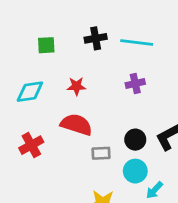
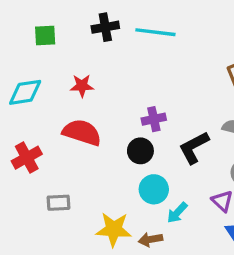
purple cross: (135, 83) -> (154, 119), moved
black circle: (135, 140) -> (140, 151), moved
gray rectangle: (101, 153) -> (59, 203), moved

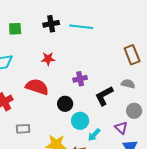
red star: (82, 86) -> (48, 59), moved
black circle: (140, 151) -> (65, 104), moved

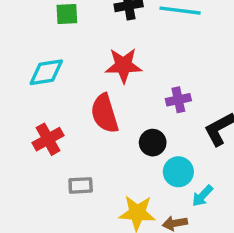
red star: (48, 59) -> (123, 65), size x1.5
red semicircle: (37, 87) -> (105, 113), turned -125

